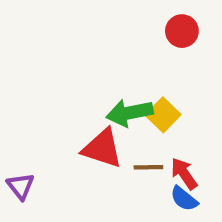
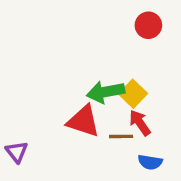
red arrow: (184, 174) -> (140, 123), moved
blue semicircle: (184, 199) -> (150, 162), turned -30

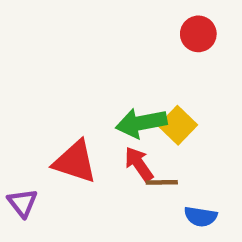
red triangle: (83, 121) -> (75, 162), moved
red arrow: (140, 123) -> (139, 164), moved

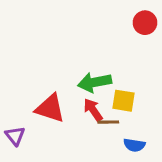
red circle: (198, 34) -> (145, 23), moved
yellow square: (178, 125) -> (124, 101), moved, turned -35

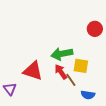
red circle: (145, 23) -> (95, 29), moved
brown line: (108, 122) -> (71, 80), turned 56

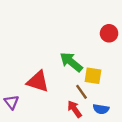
green arrow: (62, 54) -> (71, 62), turned 50
red arrow: (61, 72) -> (75, 109), moved

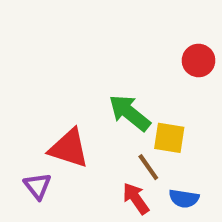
purple triangle: (11, 102) -> (37, 186), moved

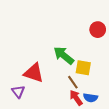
red arrow: (136, 199) -> (76, 98), moved

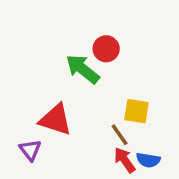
red circle: (98, 30) -> (106, 49), moved
green arrow: (64, 55) -> (83, 69), moved

